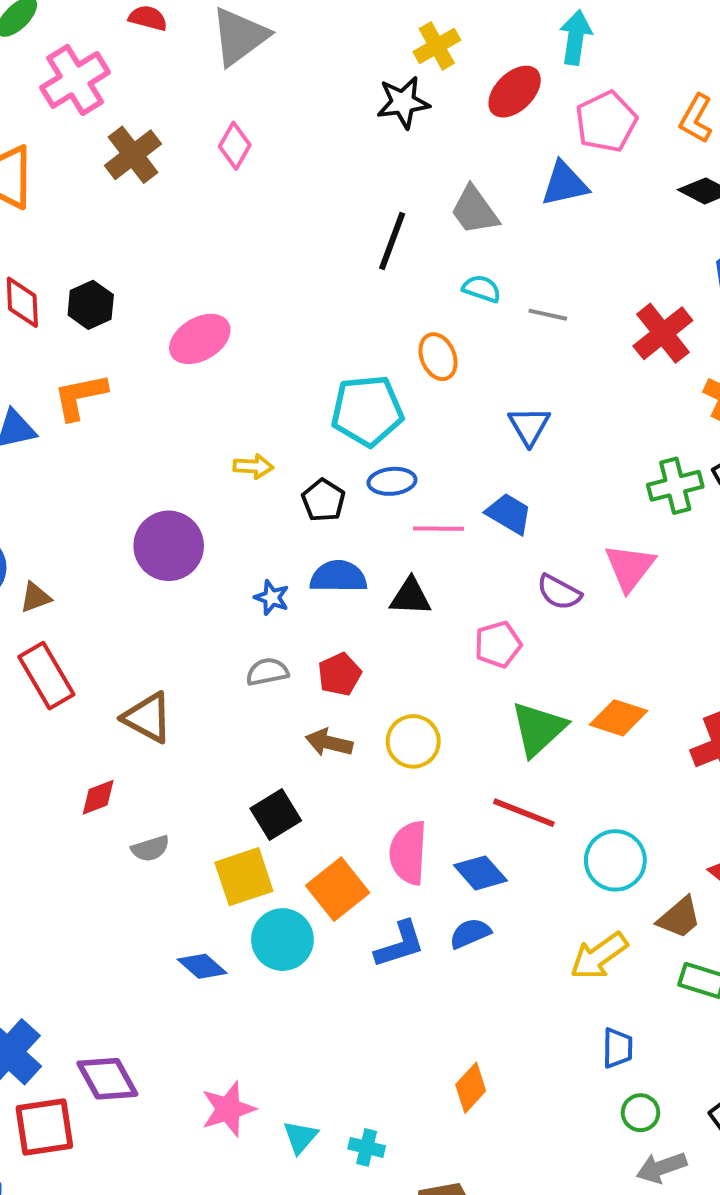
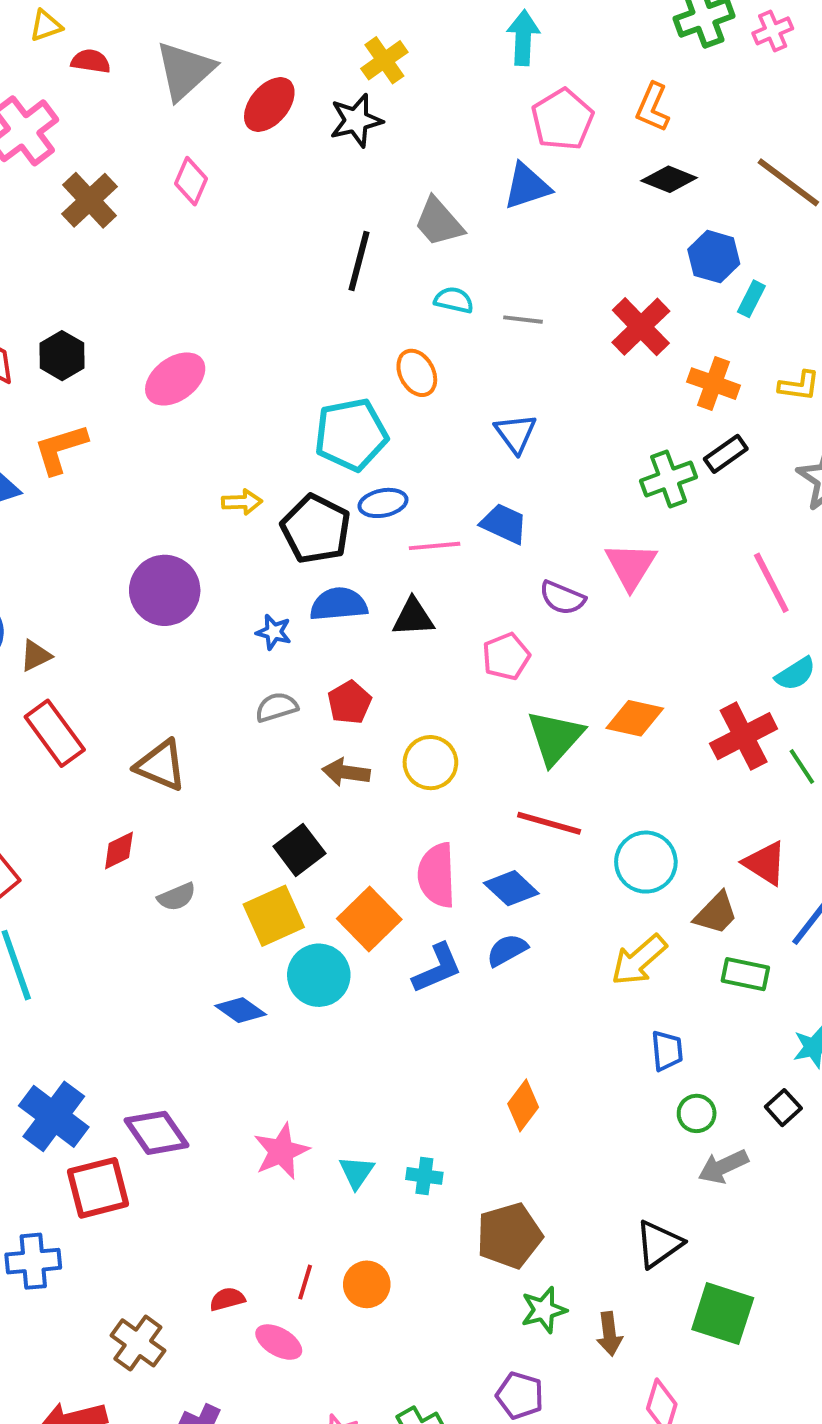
red ellipse: (515, 92) -> (269, 104), moved
black pentagon: (323, 500) -> (316, 529), size x1.6

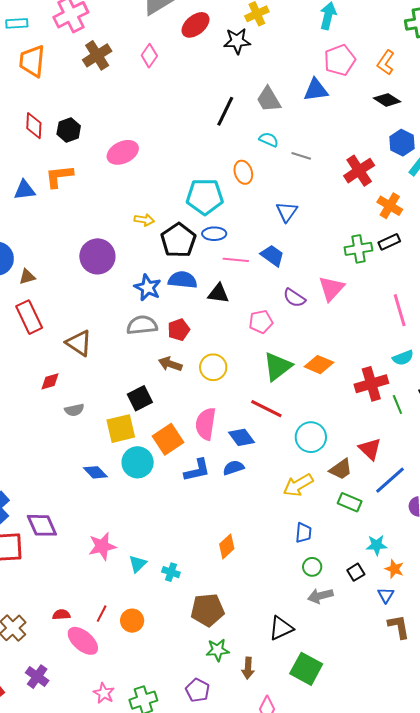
blue star: (274, 632) -> (148, 287), size x1.5
gray semicircle: (277, 707) -> (142, 325), size x1.4
pink ellipse: (279, 1342) -> (83, 641), size x1.4

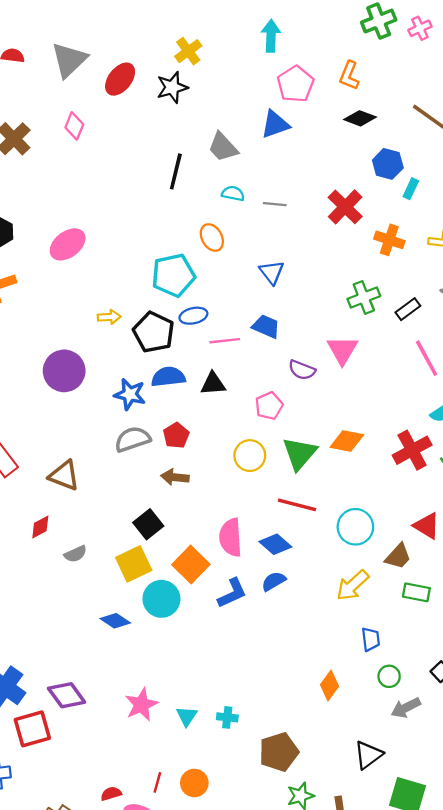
black rectangle: (389, 242) -> (408, 309), moved
yellow circle: (213, 367) -> (250, 456), moved
orange diamond: (227, 546) -> (330, 686), moved

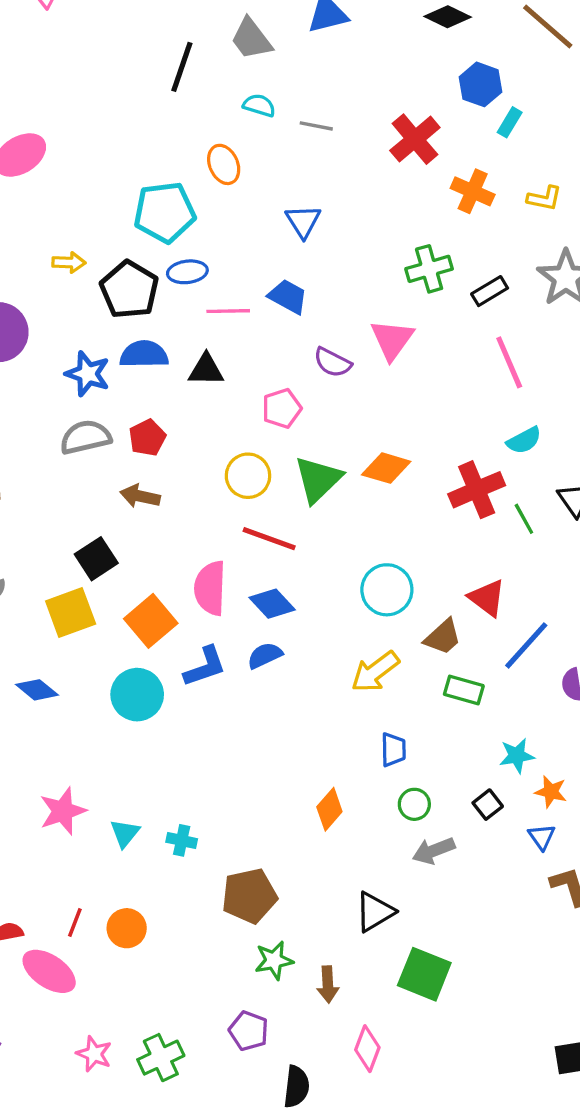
red line: (297, 505) -> (269, 539), moved
cyan circle: (161, 599) -> (137, 695), moved

